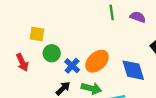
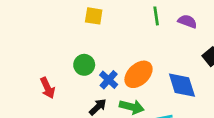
yellow square: (37, 34) -> (94, 16), moved
red arrow: (22, 62) -> (48, 88), moved

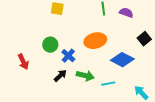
orange ellipse: (139, 74) -> (95, 41), moved, turned 30
blue diamond: (182, 85) -> (122, 60), turned -45

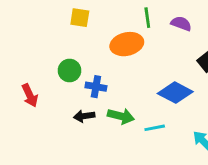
orange ellipse: (95, 41) -> (127, 44), moved
blue cross: (68, 56) -> (96, 87), turned -32
black arrow: (60, 76) -> (84, 116), turned -144

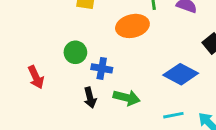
black arrow: (84, 116) -> (90, 98), turned -96
cyan line: (155, 128) -> (173, 115), moved

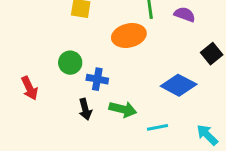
cyan line: (173, 115) -> (157, 127), moved

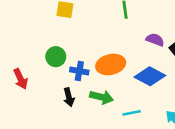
purple semicircle: (185, 14) -> (155, 40), moved
orange ellipse: (129, 36) -> (111, 64), moved

